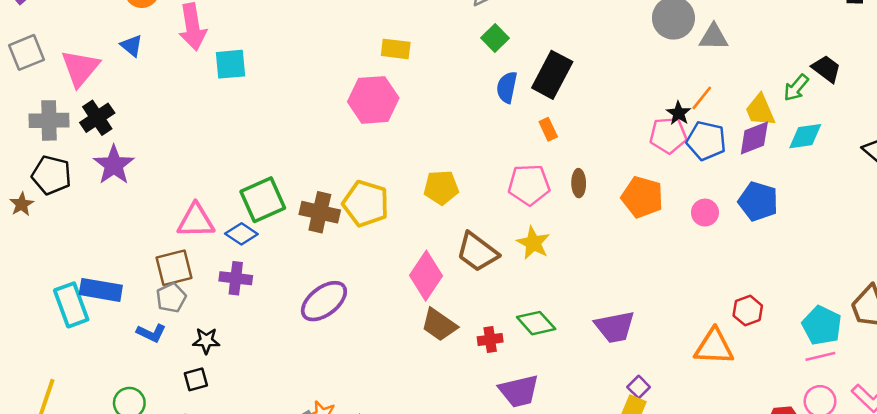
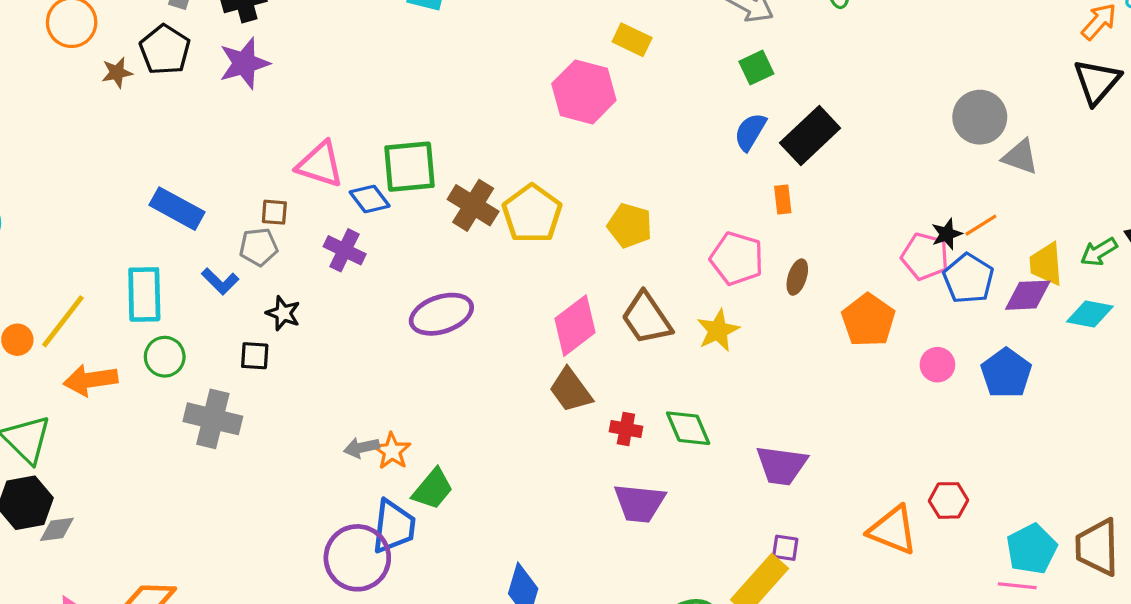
brown square: (174, 268) -> (274, 212), size x0.6
cyan rectangle: (71, 305) -> (144, 294), moved
purple square: (639, 387) -> (785, 548), turned 35

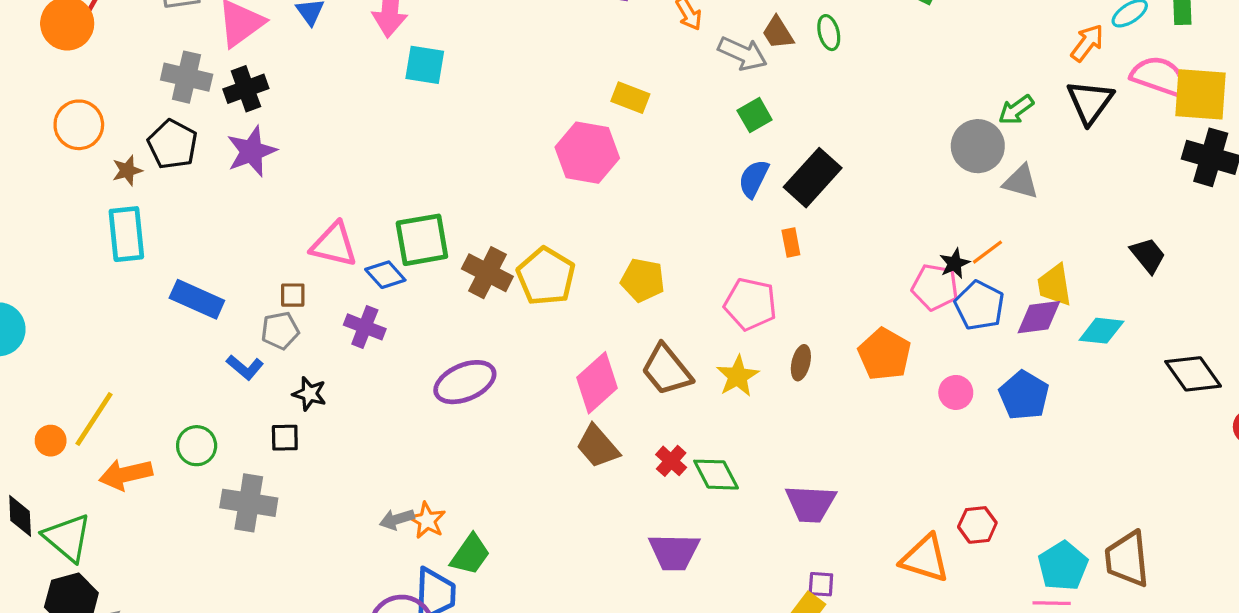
green arrow: (1099, 252) -> (1016, 110), moved
brown ellipse: (797, 277) -> (801, 363), moved
cyan rectangle: (144, 294) -> (126, 234), moved
red cross: (626, 429) -> (671, 461), moved, turned 36

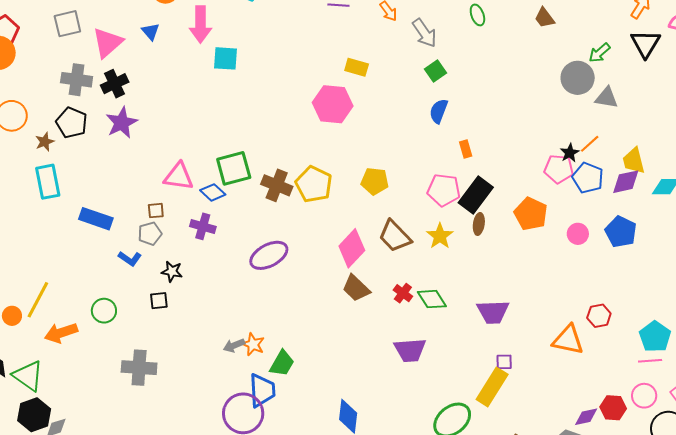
brown trapezoid: (778, 33) -> (544, 18), moved
gray arrow: (743, 53) -> (424, 33), turned 36
black rectangle: (813, 178) -> (476, 195), moved
gray cross: (249, 503) -> (139, 368), moved

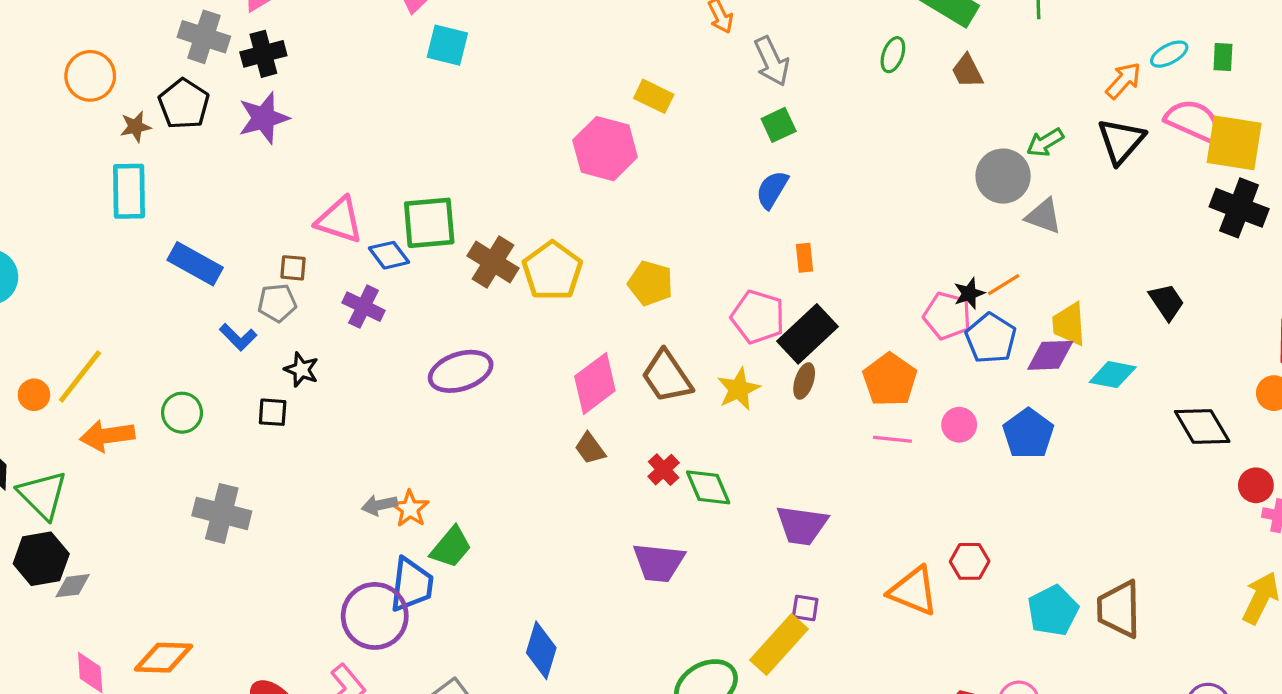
green ellipse: (477, 15) -> (893, 55), moved, turned 30
brown trapezoid: (356, 288) -> (590, 448), size x0.7
pink line: (650, 361) -> (892, 439), moved

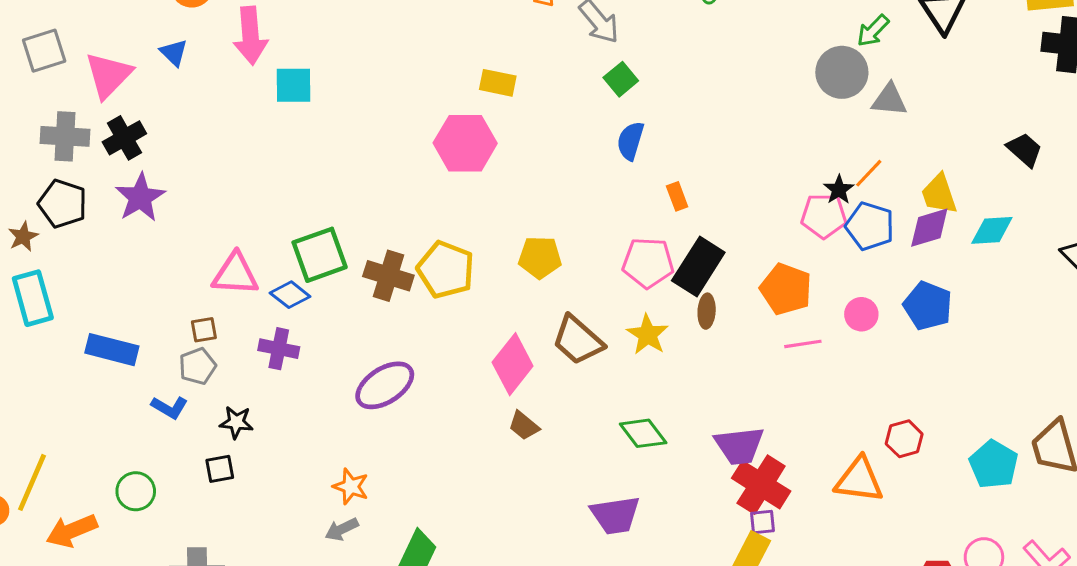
red cross: (664, 470) -> (761, 485), moved, size x1.8
orange star: (410, 509) -> (351, 486), moved

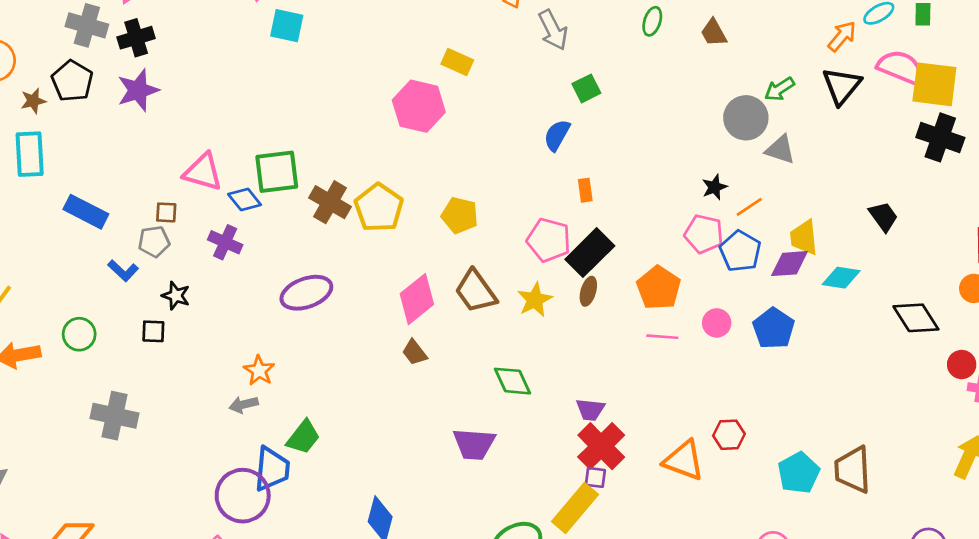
green square: (621, 79) -> (586, 88), moved
black star: (839, 190) -> (715, 187), moved
purple trapezoid: (739, 446) -> (590, 410), size x0.7

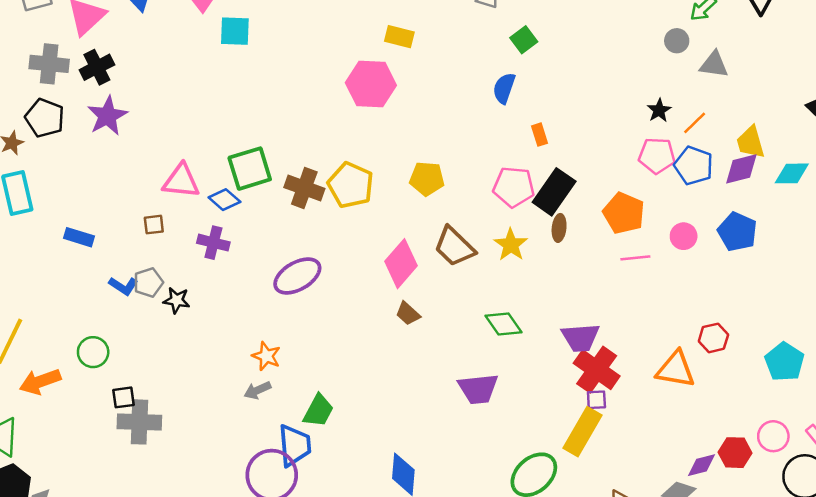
gray circle: (746, 118) -> (677, 41), size x0.6
blue rectangle: (86, 212) -> (79, 237), size x0.7
gray pentagon: (154, 242) -> (148, 282), moved
black square: (153, 331) -> (124, 397), moved
purple trapezoid: (590, 410) -> (580, 338), size x1.4

